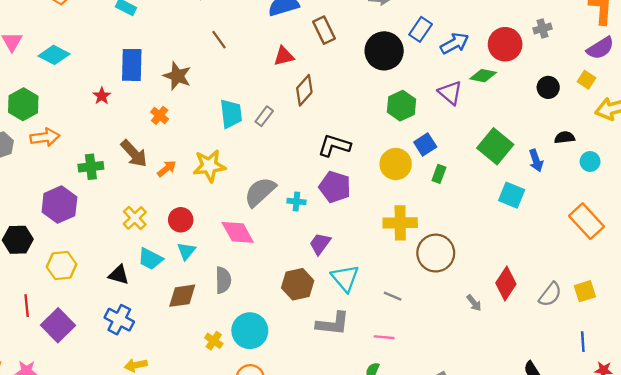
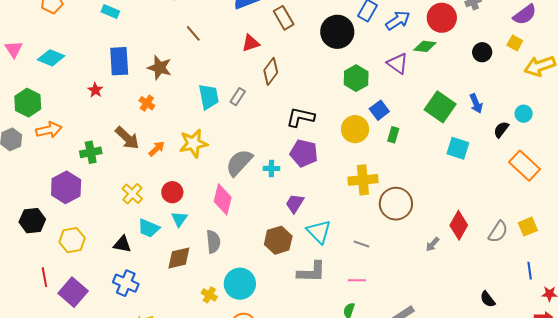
black semicircle: (565, 137) -> (501, 130), moved, turned -42
blue arrow: (536, 160) -> (476, 103), moved
pink diamond: (238, 232) -> (223, 199), turned 48
gray arrow: (474, 303) -> (432, 244), turned 84

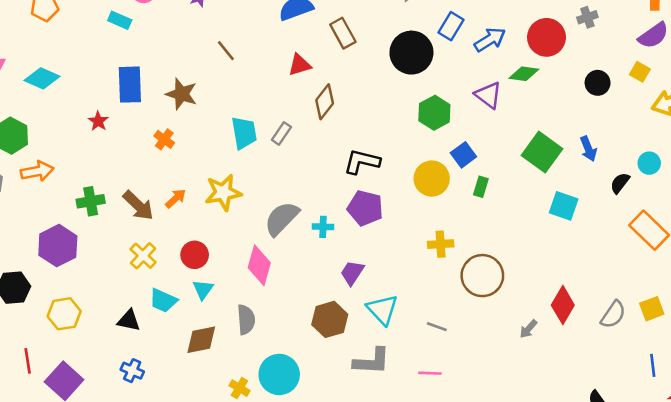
brown arrow: (127, 138) -> (138, 206), moved
yellow cross: (363, 180) -> (441, 244), size x0.7
blue cross: (126, 283) -> (132, 371), size x0.7

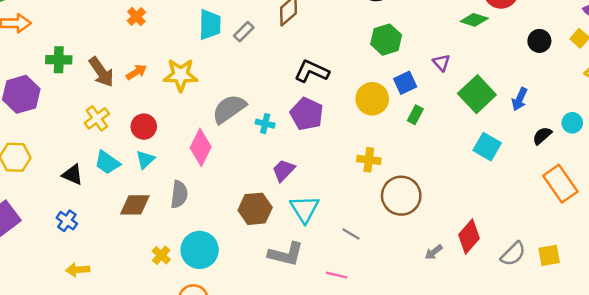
purple triangle: (488, 95) -> (441, 62), moved, size x0.7
blue arrow: (588, 149) -> (520, 99), turned 35

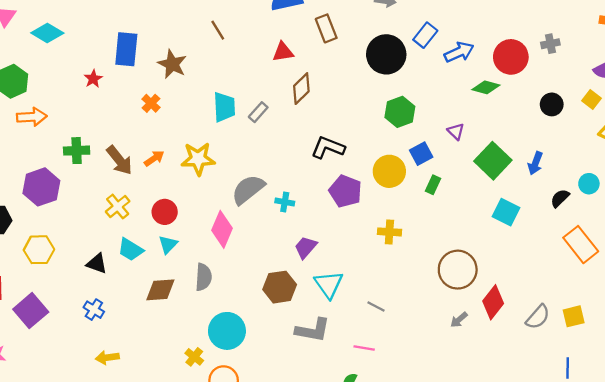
purple pentagon: (307, 114) -> (345, 191), moved
brown circle: (401, 196) -> (458, 270), moved
yellow cross: (161, 255) -> (194, 357), moved

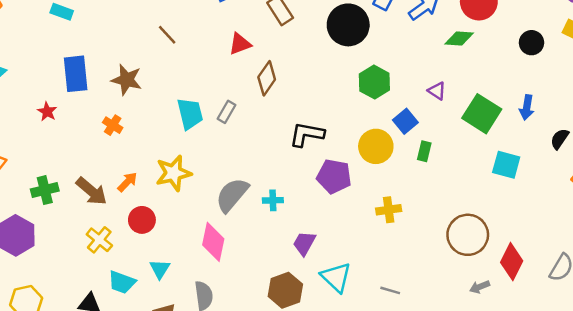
red circle: (165, 212) -> (142, 220), moved
gray arrow: (459, 320) -> (480, 287), turned 30

